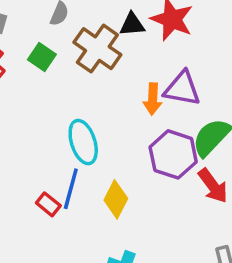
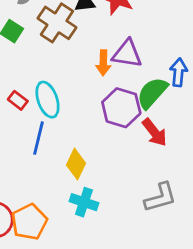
yellow diamond: (116, 199) -> (76, 164), moved
red rectangle: (48, 204) -> (18, 100), moved

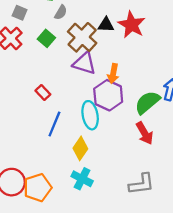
purple triangle: (127, 54) -> (84, 63), moved
cyan ellipse: (47, 100) -> (90, 115), moved
purple hexagon: (121, 108) -> (108, 95), moved

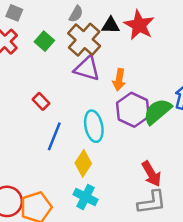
gray semicircle: (61, 12) -> (76, 14), moved
purple hexagon: (108, 95) -> (133, 110), moved
red arrow: (145, 133) -> (151, 174), moved

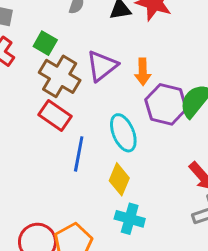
brown cross: (84, 40) -> (60, 76), moved
purple triangle: (87, 68) -> (102, 66), turned -44
red rectangle: (41, 101) -> (55, 115), size x1.5

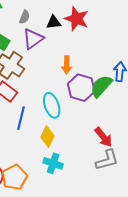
purple triangle: (102, 66) -> (33, 39), moved

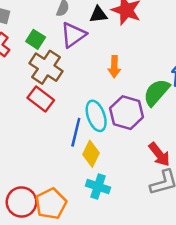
purple hexagon: (81, 88) -> (127, 113), moved
blue line: (21, 118) -> (76, 132), moved

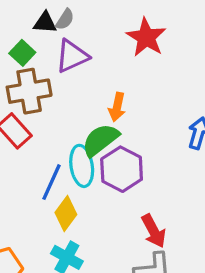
black triangle: (98, 15) -> (45, 23), moved
brown cross: (46, 67) -> (29, 91), turned 36
green semicircle: (157, 92) -> (100, 140), moved

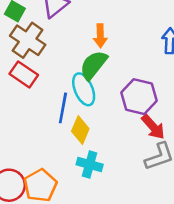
brown cross: (29, 91) -> (28, 40), turned -32
purple hexagon: (122, 169) -> (139, 97), moved

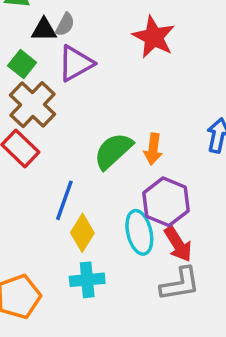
orange arrow: (100, 36) -> (153, 149), moved
cyan ellipse: (84, 89) -> (139, 232), moved
cyan cross: (90, 165) -> (87, 280), turned -30

